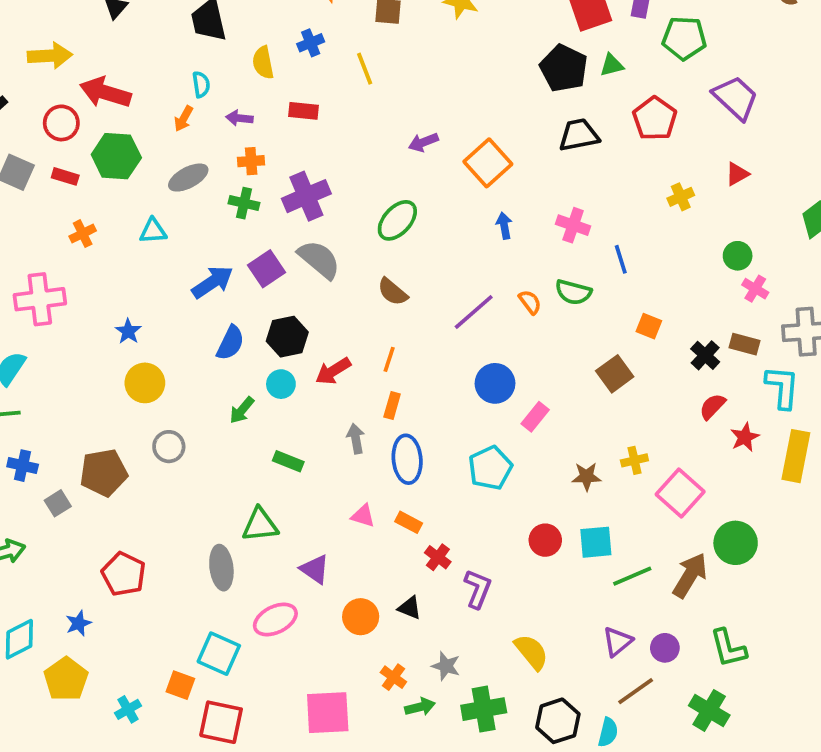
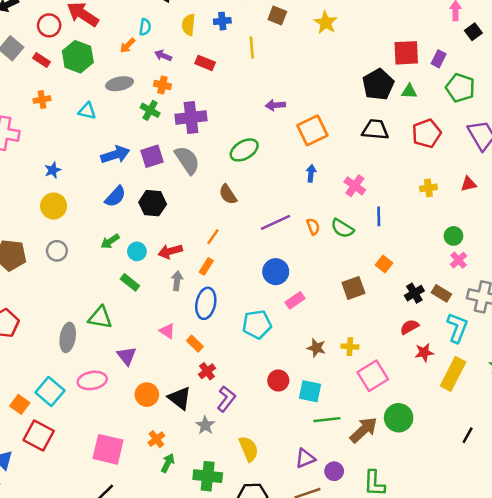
red arrow: (333, 371) -> (170, 251), moved
cyan circle: (281, 384) -> (137, 251), moved
black triangle: (410, 608) -> (180, 398), size x1.5
gray star: (446, 666) -> (205, 425), moved
green arrow: (420, 707) -> (168, 463), turned -66

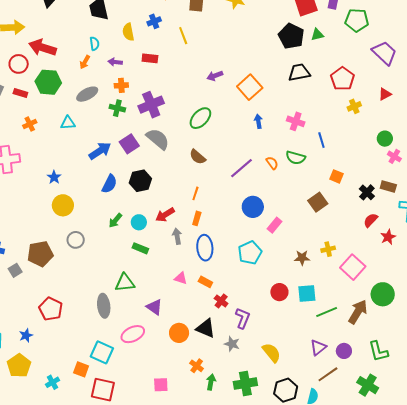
red pentagon: (427, 133) -> (342, 79), moved
pink square: (108, 449) -> (161, 385), size x0.6

